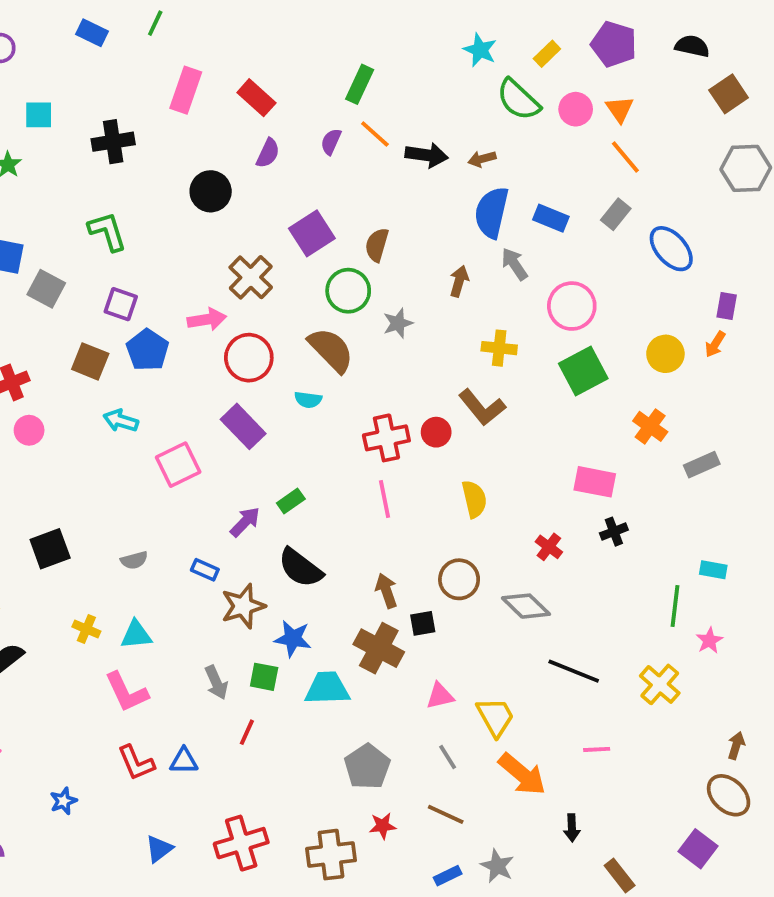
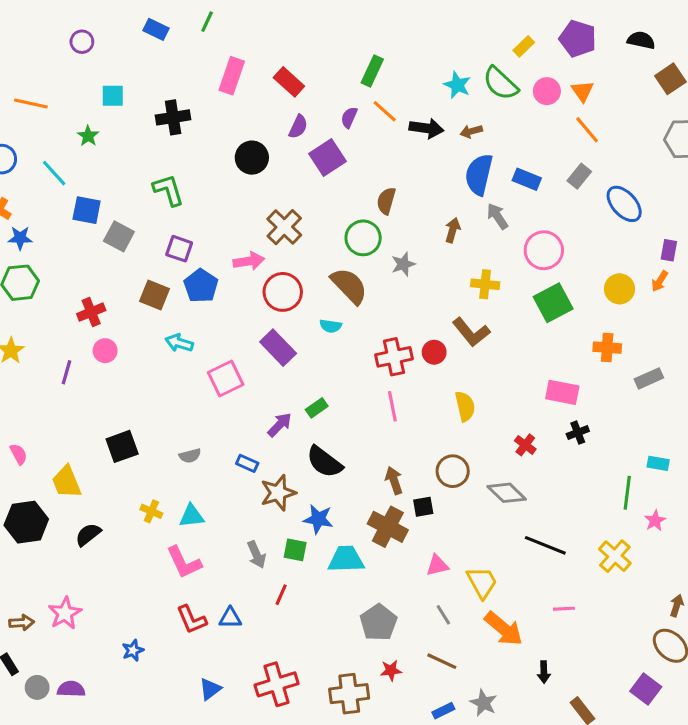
cyan star: (480, 50) -> (457, 85), moved
purple square: (312, 233) -> (328, 158), moved
orange cross: (650, 426) -> (607, 348), turned -32

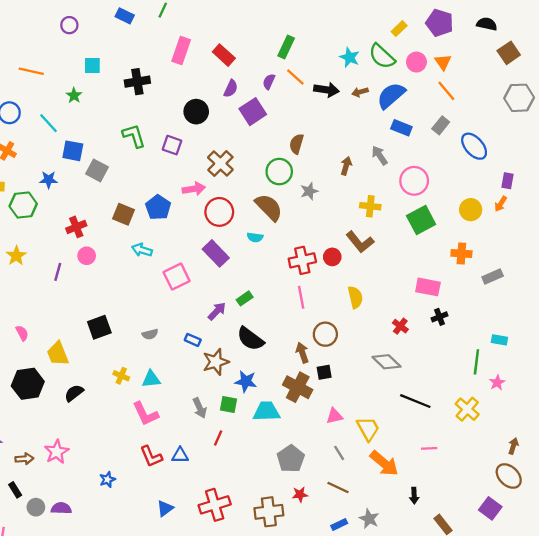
blue semicircle: (479, 175) -> (391, 95), moved, turned 36
blue star: (20, 238) -> (49, 180), moved
purple square: (179, 249) -> (172, 145), moved
brown circle: (453, 471) -> (325, 334), moved

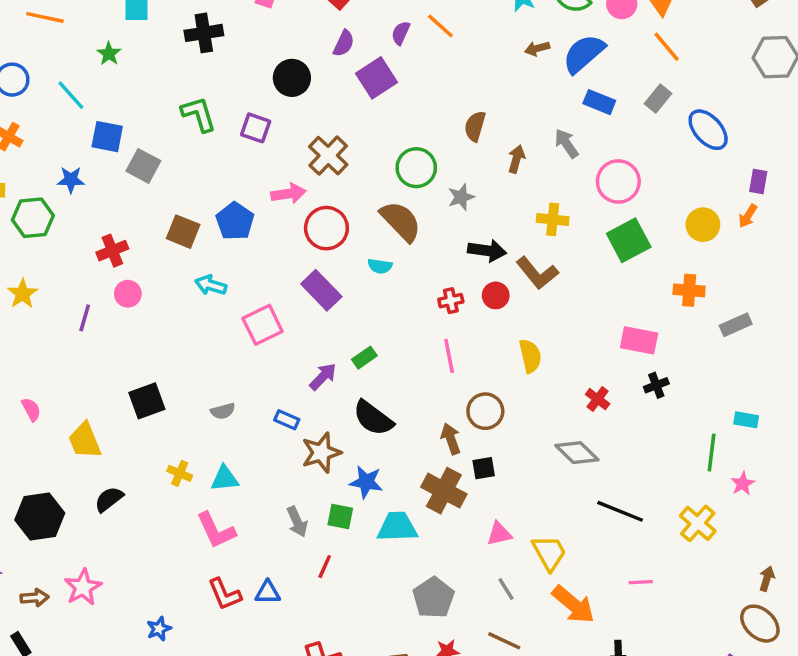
black arrow: (326, 90) -> (487, 251), moved
brown semicircle: (297, 144) -> (475, 126), moved
red cross: (302, 260) -> (451, 301), size x0.6
black hexagon: (28, 384) -> (40, 516), moved

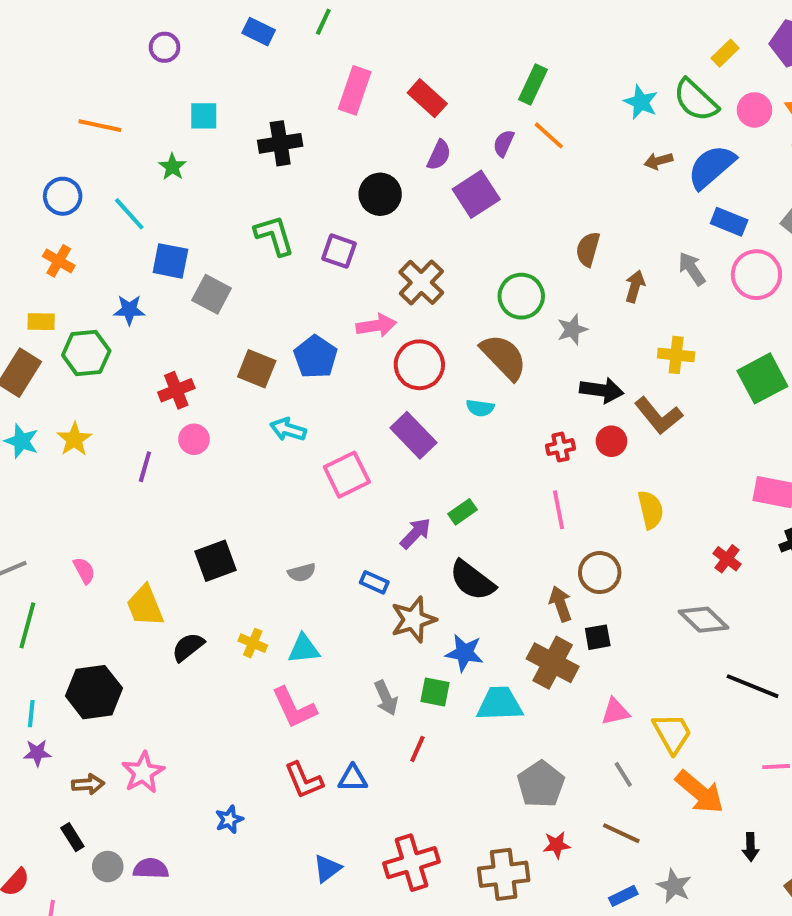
pink circle: (618, 181) -> (756, 275), moved
black semicircle: (109, 499) -> (188, 647), moved

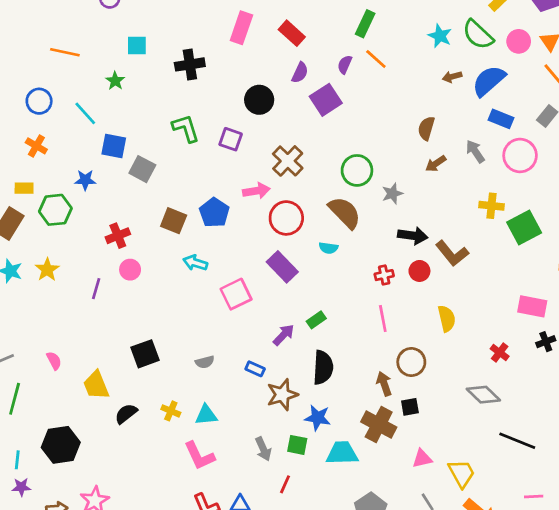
brown semicircle: (588, 249) -> (426, 128), moved
brown arrow: (635, 286) -> (436, 164), turned -140
yellow cross: (676, 355) -> (491, 206), moved
black semicircle: (472, 580) -> (323, 367), turned -124

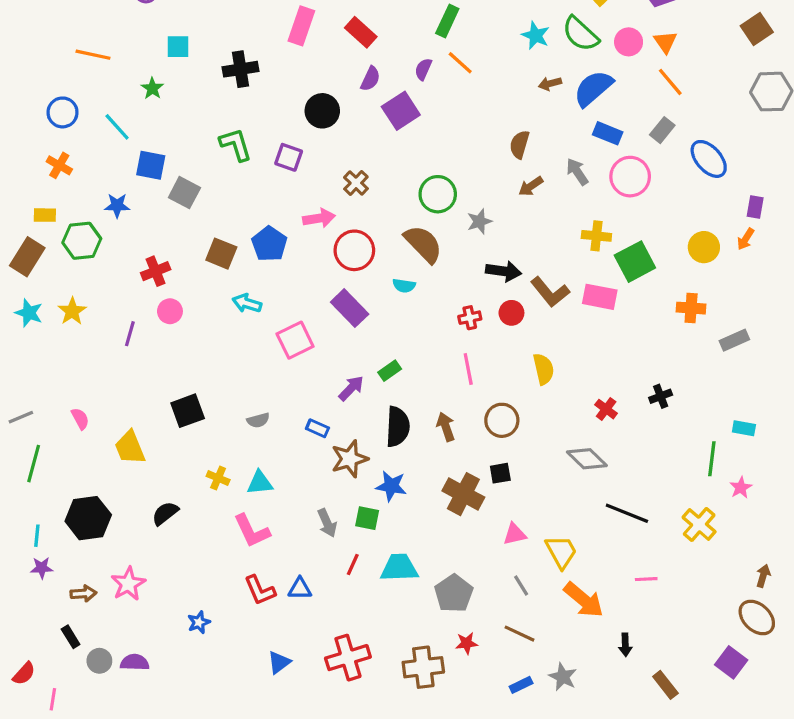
brown cross: (288, 161) -> (356, 183), size x0.7
pink rectangle: (532, 306) -> (600, 297), moved
brown arrow: (384, 384) -> (446, 427), moved
black semicircle: (126, 414) -> (165, 513), moved
cyan trapezoid: (342, 453) -> (399, 568), moved

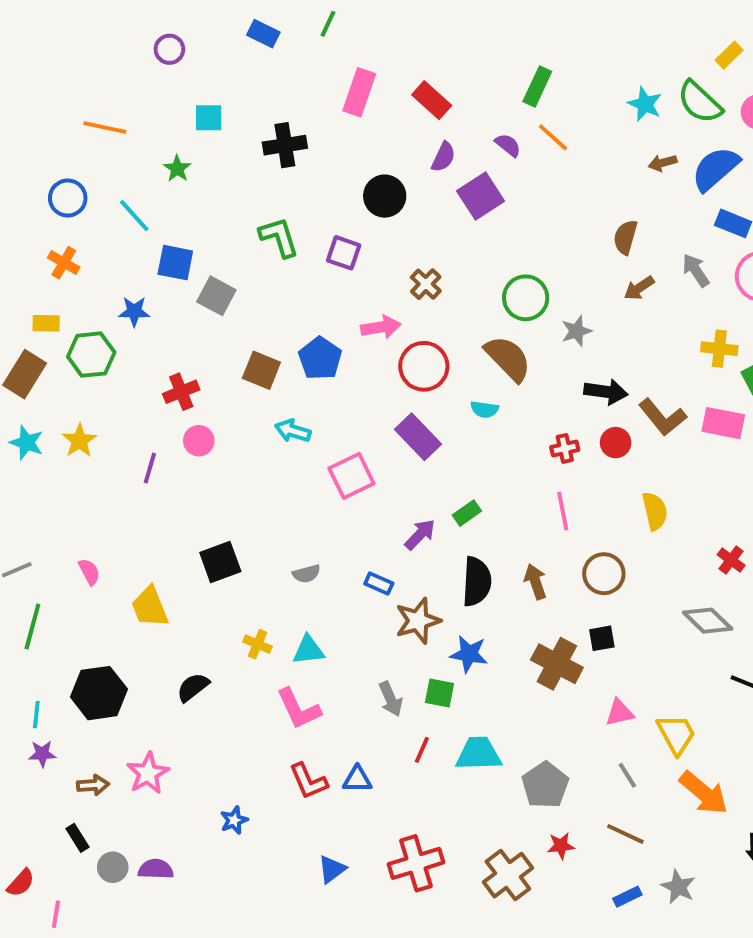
purple semicircle: (423, 69) -> (508, 145), turned 105
brown cross: (423, 667) -> (508, 875), turned -30

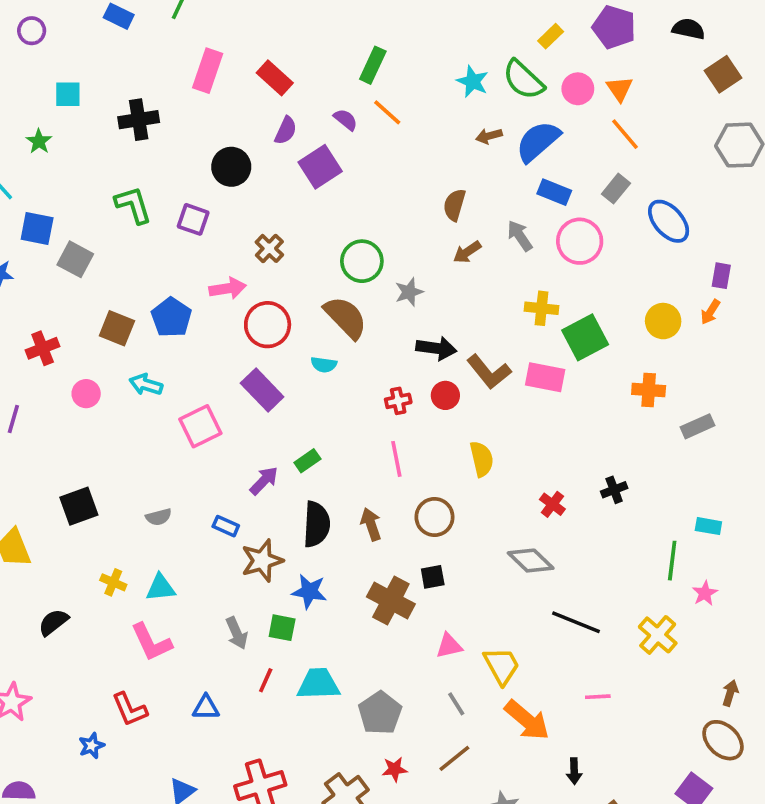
pink circle: (199, 441) -> (86, 394), moved
red L-shape: (308, 781) -> (130, 709), moved
brown line: (625, 834) -> (454, 758), turned -64

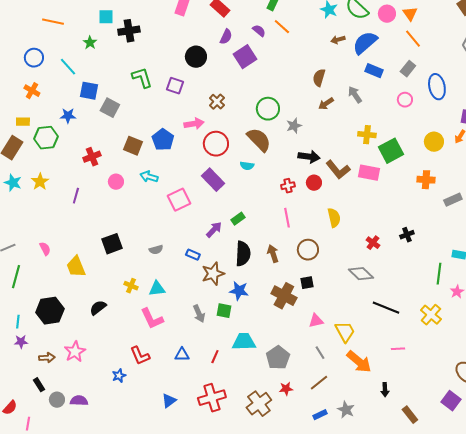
black cross: (139, 120) -> (129, 31), moved
blue ellipse: (669, 221) -> (437, 87), turned 30
pink circle: (580, 241) -> (405, 100), moved, size x0.6
red line: (266, 680) -> (215, 357), moved

